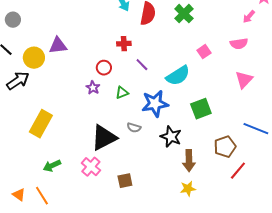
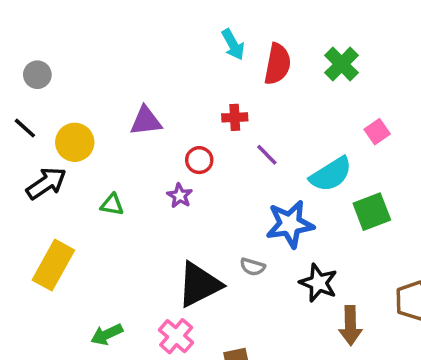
purple triangle: (58, 46) -> (146, 121), moved
green triangle: (122, 93) -> (112, 205), moved, turned 32
green square: (201, 109) -> (372, 212), moved
yellow rectangle: (41, 124) -> (53, 265), moved

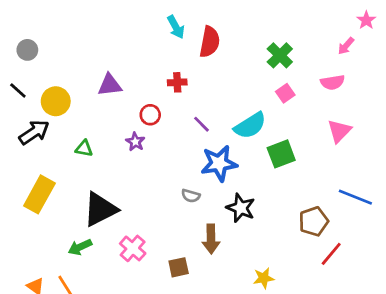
green cross: (342, 64) -> (280, 55), moved
purple line: (267, 155) -> (202, 124), moved
black triangle: (199, 285) -> (100, 209), moved
brown arrow: (350, 325) -> (211, 239), moved

